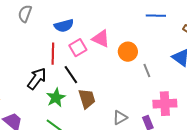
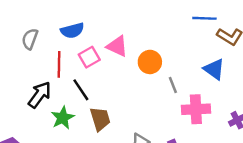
gray semicircle: (25, 14) -> (30, 39), moved
blue line: (156, 16) -> (204, 18), moved
pink cross: (165, 104) -> (196, 109), moved

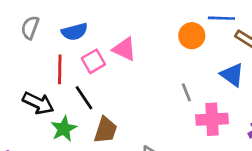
gray semicircle: (30, 39) -> (30, 28), moved
orange circle: (150, 62) -> (192, 36), moved
black arrow: (40, 95) -> (38, 103), turned 80
brown trapezoid: (100, 119) -> (106, 130), turned 35

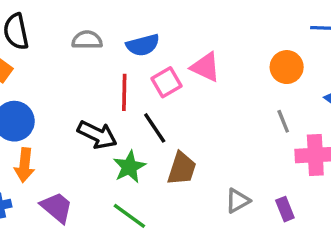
gray semicircle: (30, 28) -> (87, 40), turned 70
orange circle: (192, 36) -> (287, 67), moved

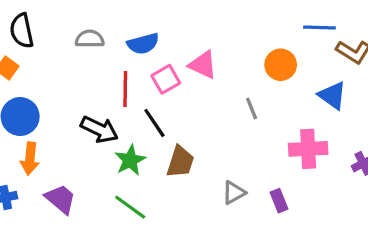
gray line: (283, 121) -> (252, 108), moved

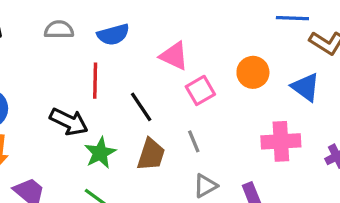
orange circle: (281, 65) -> (253, 72), moved
pink square: (166, 79) -> (200, 90), moved
gray line: (252, 108) -> (194, 141), moved
black line: (154, 123) -> (141, 107), moved

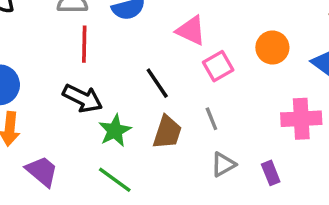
red line: (95, 81) -> (84, 44), moved

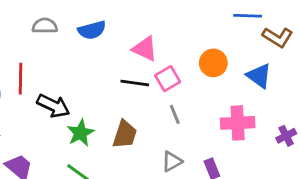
red line: (84, 44) -> (20, 79), moved
black line: (157, 83) -> (135, 83), moved, turned -48
gray line: (211, 119) -> (175, 114), moved

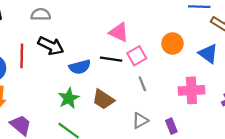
blue semicircle: (92, 30) -> (80, 67), moved
black arrow: (53, 106) -> (51, 46), moved
brown trapezoid: (125, 134) -> (103, 99), turned 105

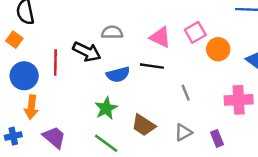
gray semicircle: (41, 14) -> (112, 32), moved
pink square: (137, 56) -> (195, 32), moved
brown trapezoid: (103, 99) -> (143, 125), moved

